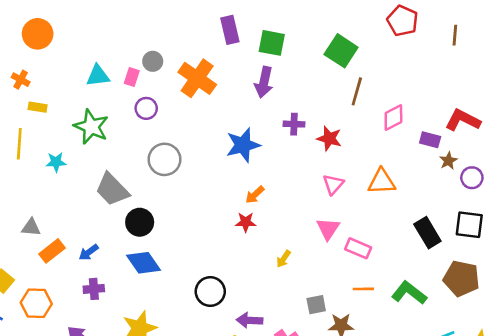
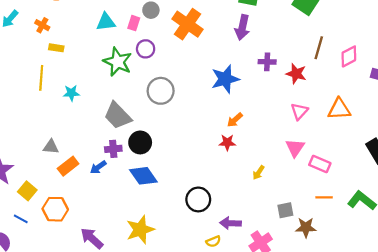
brown line: (357, 91) -> (319, 48), moved
green star: (91, 127) -> (118, 62), moved
purple cross: (94, 289) -> (113, 149), moved

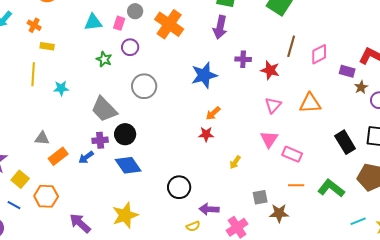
green star: (118, 62) -> (104, 59), size x0.6

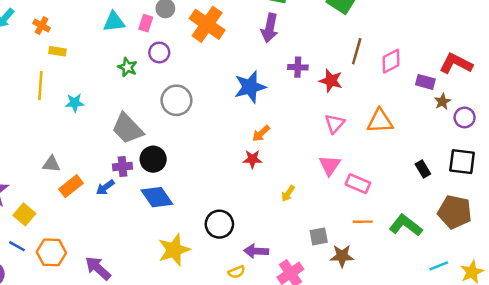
black rectangle: (345, 142) -> (423, 169), size x0.6
orange hexagon: (46, 196) -> (51, 252), moved
yellow star: (125, 215) -> (174, 250), moved

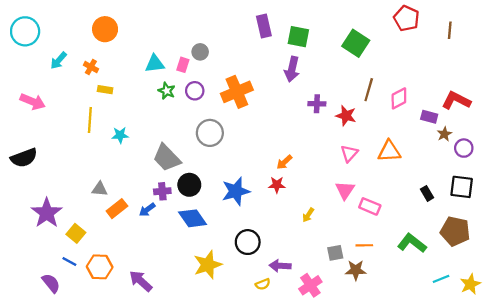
orange cross: (207, 24) -> (237, 92), moved, turned 32
green star: (127, 67) -> (167, 91), moved
blue star: (250, 87) -> (236, 191), moved
orange line: (363, 222) -> (364, 245), moved

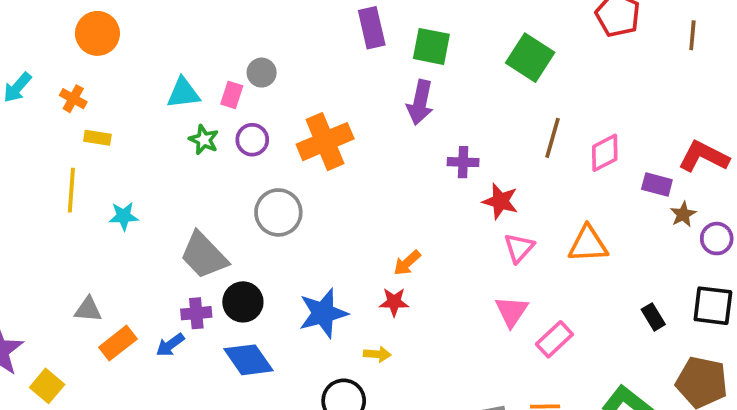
red star: (346, 116) -> (500, 201), moved
pink rectangle: (370, 206) -> (554, 339), turned -66
yellow arrow: (308, 215) -> (377, 354), moved, turned -120

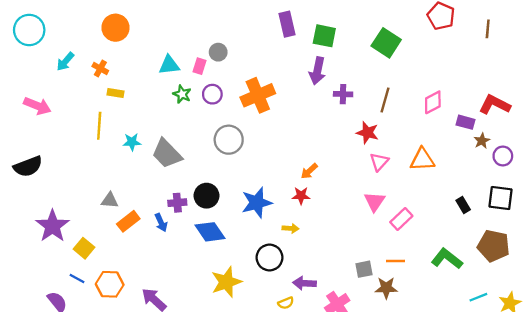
brown line: (553, 138) -> (385, 100), moved
purple cross: (463, 162) -> (343, 94), moved
gray trapezoid: (204, 255) -> (167, 154), moved
blue arrow: (170, 345) -> (161, 223), turned -78

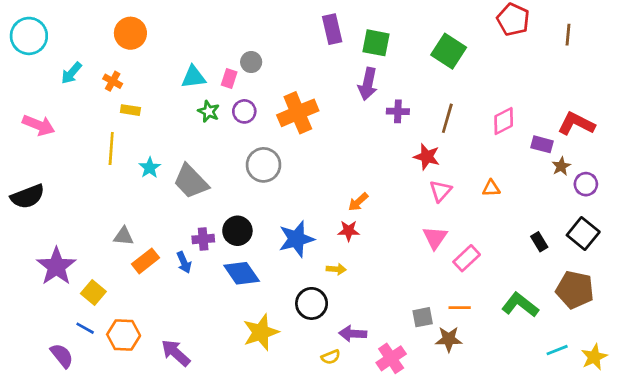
cyan star: (132, 142) -> (150, 168), turned -30
orange triangle: (422, 160) -> (491, 188), size x0.6
black square: (501, 198) -> (583, 233), turned 32

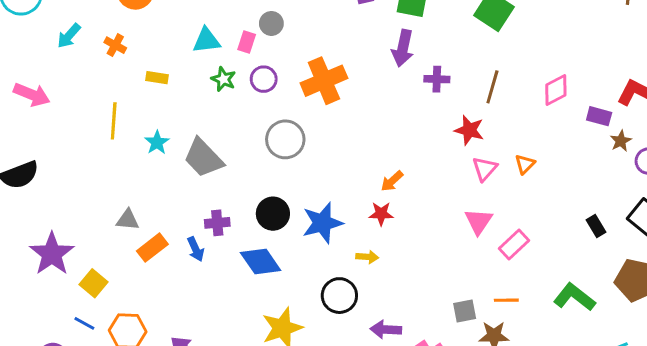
yellow rectangle: (130, 110) -> (157, 78), moved
orange triangle: (491, 188) -> (525, 164), moved, turned -42
black circle: (237, 231) -> (273, 214), moved

